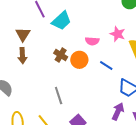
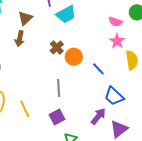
pink semicircle: (92, 41) -> (116, 22), moved
gray line: (59, 96) -> (59, 88), moved

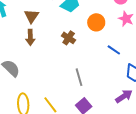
orange circle: (74, 57) -> (96, 22), moved
purple arrow: (98, 116) -> (124, 96), turned 30

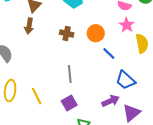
orange circle: (96, 22) -> (96, 33), moved
brown cross: (69, 38) -> (67, 34), turned -32

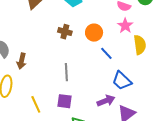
brown arrow: (29, 26) -> (22, 61), moved
yellow line: (37, 96) -> (36, 104), moved
purple square: (69, 103) -> (65, 101), turned 35

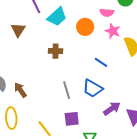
orange circle: (94, 33) -> (85, 27), moved
brown arrow: (22, 61) -> (20, 90), turned 147
blue trapezoid: (122, 81) -> (93, 88), moved

